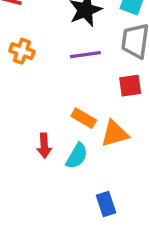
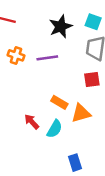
purple line: (85, 55) -> (47, 58), moved
red arrow: (44, 146) -> (32, 122), turned 140

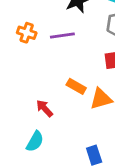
cyan semicircle: (55, 129) -> (35, 141), moved

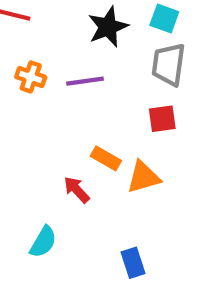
red arrow: (45, 108) -> (77, 190), moved

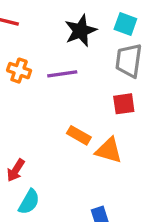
orange triangle: (143, 177) -> (109, 150), turned 32
red arrow: (77, 190) -> (16, 170), moved, turned -105

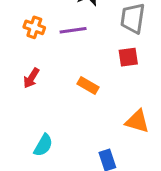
orange triangle: (109, 150) -> (137, 121), moved
red arrow: (16, 170) -> (31, 78), moved

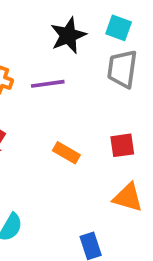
red square: (128, 57) -> (122, 145), moved

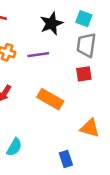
red square: (122, 145) -> (84, 74), moved
orange rectangle: (66, 153) -> (50, 99), size x1.5

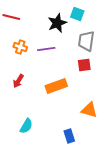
cyan square: (84, 19) -> (77, 14), moved
orange rectangle: (50, 99) -> (56, 86), turned -50

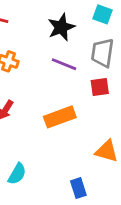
cyan square: (77, 14) -> (103, 14), moved
purple line: (46, 49) -> (64, 64), moved, turned 30

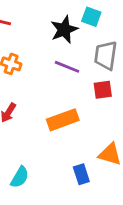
cyan square: (103, 14) -> (91, 17), moved
blue rectangle: (78, 188) -> (81, 174), moved

